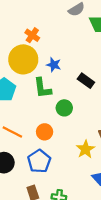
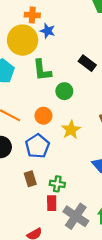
orange cross: (32, 35) -> (32, 15), turned -32
blue star: (54, 65) -> (48, 31), moved
yellow star: (85, 149) -> (71, 130), moved

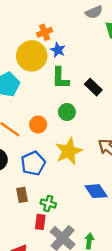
orange cross: (32, 15) -> (45, 32), turned -32
green L-shape: (42, 70) -> (60, 78), moved
orange circle: (43, 116) -> (38, 125), moved
yellow star: (71, 130) -> (69, 151), size x1.4

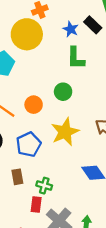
blue star: (58, 50) -> (71, 29), moved
green L-shape: (60, 78) -> (76, 58), moved
black rectangle: (93, 87) -> (93, 25), moved

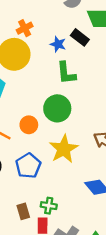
green circle: (63, 92) -> (57, 108), size x1.5
brown rectangle: (17, 177) -> (23, 211), moved

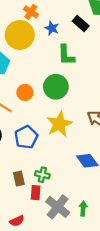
orange cross: (25, 28) -> (31, 12), turned -32
blue star: (58, 44) -> (52, 28), moved
orange circle: (29, 125) -> (25, 92), moved

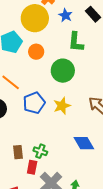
orange circle: (25, 92) -> (36, 52), moved
yellow star: (59, 124) -> (62, 106), size x0.7
blue pentagon: (26, 137) -> (34, 103), moved

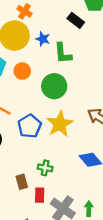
blue star: (65, 15) -> (43, 39), moved
yellow star: (62, 106) -> (60, 124), size x1.4
green cross: (40, 151) -> (45, 168), moved

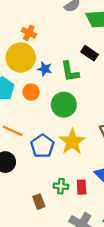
black rectangle: (76, 20) -> (90, 53), moved
blue star: (43, 39) -> (45, 69), moved
red rectangle: (40, 195) -> (82, 187), moved

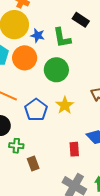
orange circle: (31, 92) -> (25, 58), size x1.5
yellow star: (72, 142) -> (65, 105), size x0.7
green cross: (61, 186) -> (16, 146), moved

